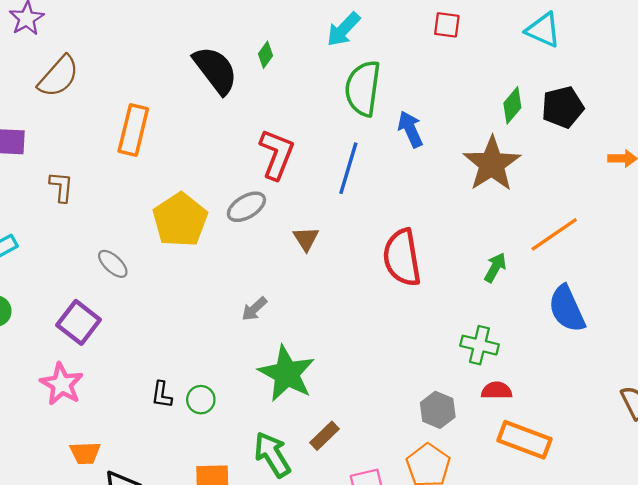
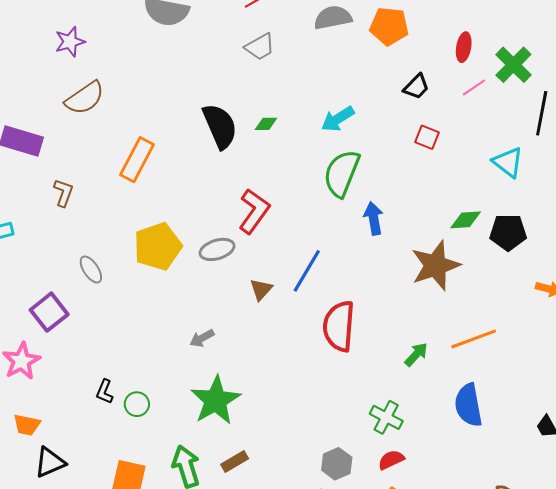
green diamond: (266, 55) -> (266, 124), turned 40
green diamond: (512, 105) -> (466, 220), turned 32
blue line: (348, 168) -> (307, 271), moved
red semicircle: (497, 391) -> (391, 460), turned -40

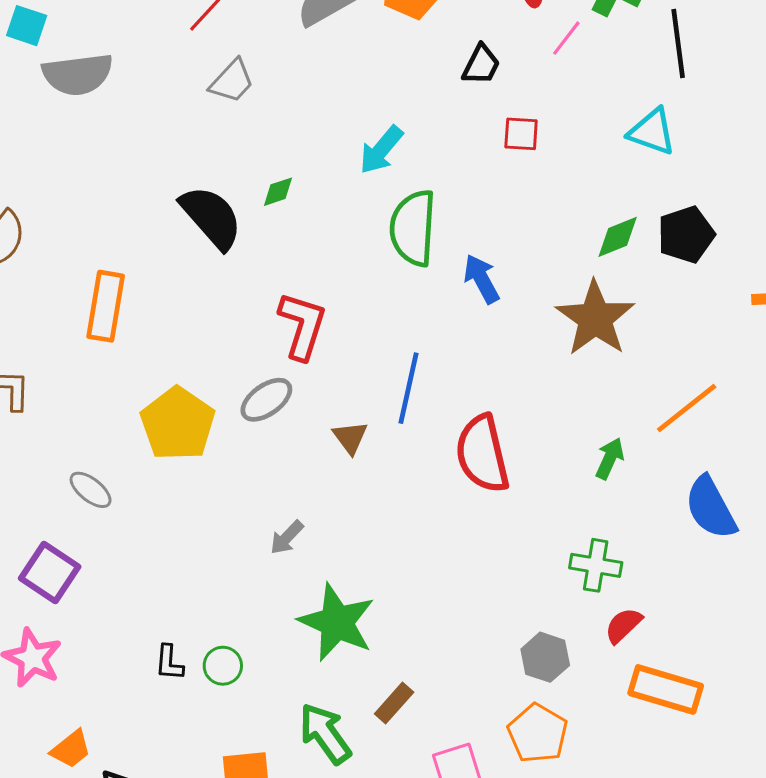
orange trapezoid: (27, 425) -> (71, 749), turned -32

